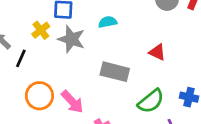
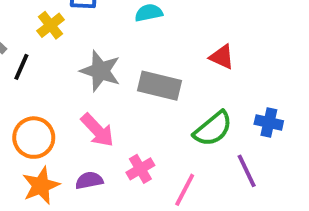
gray star: (71, 39) -> (100, 71), moved
orange circle: (39, 96) -> (34, 138), moved

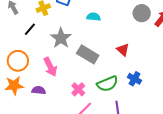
black line: (21, 67) -> (30, 29), moved
blue cross: (269, 122) -> (135, 79), moved
pink cross: (140, 169) -> (78, 89), moved, turned -32

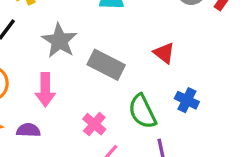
pink arrow: (50, 67) -> (45, 90), turned 30
green semicircle: (107, 84) -> (142, 111), turned 90

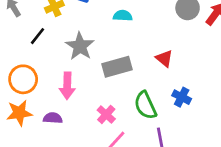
gray rectangle: (106, 65) -> (117, 67), turned -44

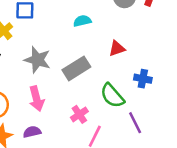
cyan semicircle: (123, 16) -> (82, 21), moved
red triangle: (164, 58) -> (117, 48), turned -42
pink cross: (106, 114) -> (79, 114), turned 30

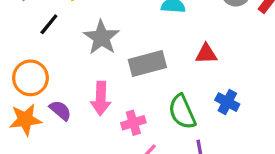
pink arrow: (37, 99) -> (101, 98), moved
purple semicircle: (32, 132) -> (60, 110), moved, turned 36

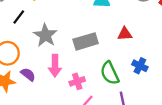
gray star: (101, 38) -> (45, 35), moved

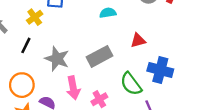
blue cross: (140, 66) -> (160, 70), size x1.5

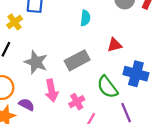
cyan semicircle: (108, 13) -> (85, 18), turned 105

